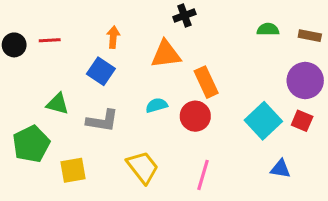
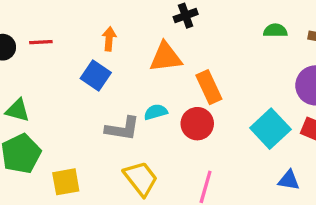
green triangle: (57, 104) -> (18, 110), moved
gray L-shape: (102, 121) -> (122, 129), moved

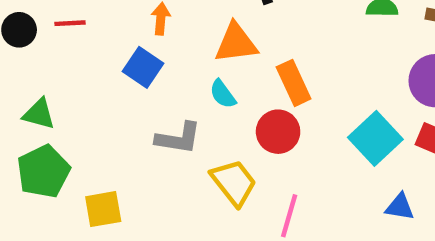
cyan semicircle: (156, 112) -> (223, 94), moved, turned -110
yellow trapezoid: (141, 179) -> (234, 183), moved

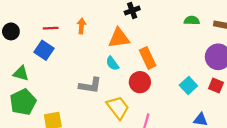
red line: (70, 23) -> (51, 28), moved
blue square: (143, 67) -> (44, 50), moved
cyan square: (375, 138) -> (188, 85), size x0.7

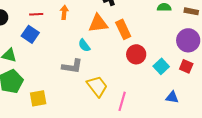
orange rectangle: (148, 58) -> (123, 29), moved
cyan semicircle: (112, 63) -> (84, 45), moved
red circle: (140, 82) -> (136, 54), moved

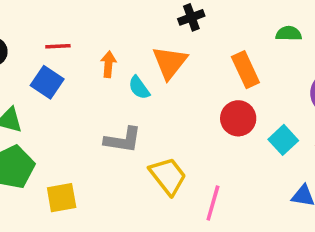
orange arrow: (64, 12) -> (108, 64), moved
orange triangle: (98, 23) -> (170, 62), turned -45
orange rectangle: (123, 29) -> (245, 70), moved
cyan semicircle: (84, 45) -> (139, 88), moved

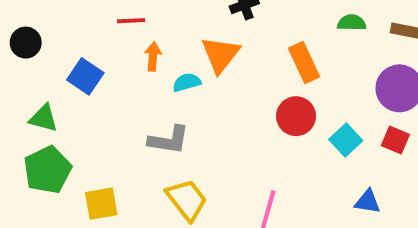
red line: (58, 46) -> (131, 21), moved
cyan semicircle: (139, 88) -> (187, 82), turned 110
yellow trapezoid: (168, 176) -> (187, 200), moved

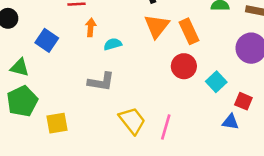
orange triangle: (220, 55) -> (157, 26), moved
red square: (395, 140) -> (243, 101), moved
yellow trapezoid: (187, 200) -> (132, 121), moved

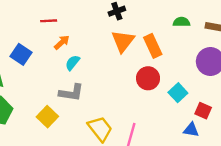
orange arrow: (91, 27) -> (62, 42), turned 42
cyan semicircle: (113, 44) -> (73, 63), moved, turned -35
yellow square: (57, 123) -> (47, 117), moved, turned -36

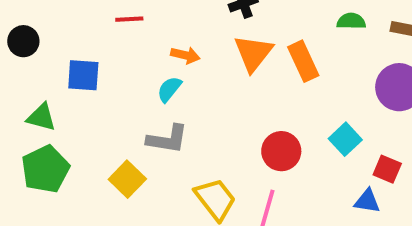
orange arrow: (62, 42) -> (185, 55), moved, turned 56
blue square: (21, 54) -> (83, 75), turned -30
red circle: (148, 78) -> (281, 151), moved

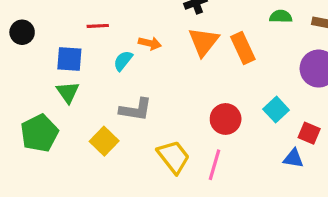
red line: (129, 19) -> (98, 26), moved
cyan semicircle: (169, 89) -> (123, 61), moved
green triangle: (41, 117) -> (68, 92), moved, turned 40

